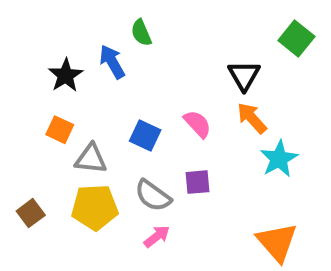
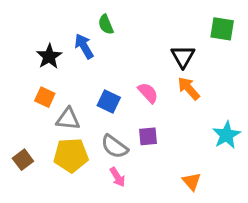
green square: (296, 38) -> (222, 29), turned -30
cyan star: (279, 159) -> (226, 135), moved
pink arrow: (157, 236) -> (117, 177), turned 96
orange triangle: (277, 242) -> (192, 181), moved, size x0.6

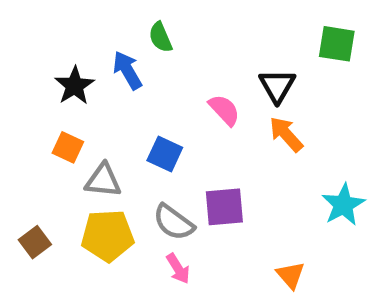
pink semicircle: (148, 93) -> (224, 110), moved
purple square: (148, 136) -> (224, 207), size x1.4

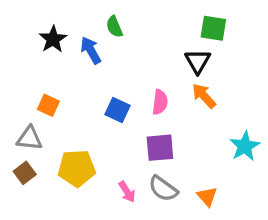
green square: (337, 44) -> (213, 28), moved
black star: (75, 86) -> (53, 39), moved
pink semicircle: (224, 110) -> (160, 102), moved, turned 50
gray triangle: (103, 180) -> (29, 138), moved
gray semicircle: (174, 222) -> (163, 189), moved

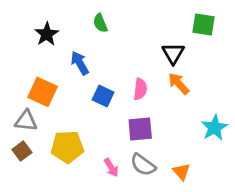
green square: (213, 28) -> (203, 24), moved
blue arrow: (91, 50) -> (80, 63), moved
orange square: (48, 105) -> (43, 92), size x1.5

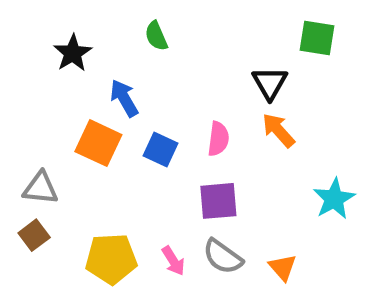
orange square: (43, 92) -> (98, 143), moved
yellow pentagon: (67, 147) -> (111, 259), moved

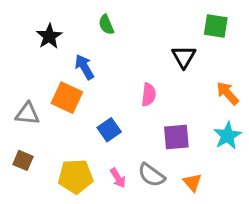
orange arrow: (278, 130) -> (227, 93), moved
blue square: (161, 150) -> (109, 130), moved, turned 30
gray triangle: (41, 188) -> (27, 114), moved
purple square: (218, 201) -> (176, 137), moved
brown square: (34, 235) -> (23, 160), turned -30

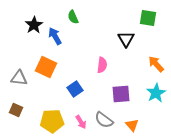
blue arrow: (84, 67) -> (55, 36), moved

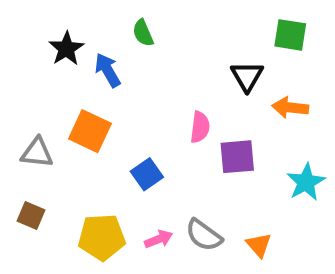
orange arrow: (156, 64) -> (290, 108), moved, turned -42
purple square: (121, 94) -> (237, 157), moved
pink arrow: (81, 122) -> (159, 239), turned -80

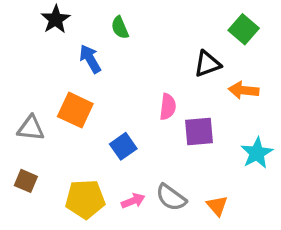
green square: (290, 35) -> (244, 29), turned 32
black star: (66, 49) -> (56, 19), moved
black triangle: (247, 76) -> (207, 64), turned 40

